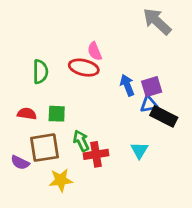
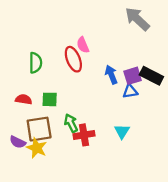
red ellipse: (84, 68) -> (73, 59), turned 55
black rectangle: (164, 116) -> (151, 76), moved
yellow star: (61, 180) -> (37, 148), moved, turned 30

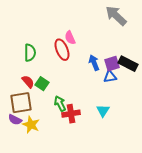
red semicircle: (24, 99) -> (28, 82), moved, turned 40
green square: (50, 99) -> (42, 84), turned 32
brown square: (39, 129) -> (21, 103), moved

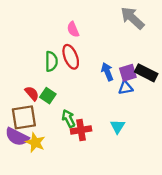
pink semicircle: (70, 38) -> (73, 29), moved
green semicircle: (30, 53) -> (51, 61), moved
purple semicircle: (15, 120) -> (17, 137), size x1.5

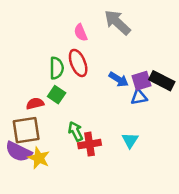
gray arrow: (132, 18) -> (117, 22), moved
blue arrow: (107, 72) -> (119, 79), turned 144
red semicircle: (32, 93) -> (35, 104), turned -63
green square: (48, 96) -> (57, 95), moved

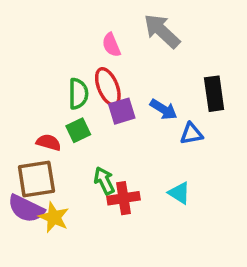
purple square: (141, 81) -> (122, 111), moved
black rectangle: (162, 81) -> (214, 94), moved, turned 55
green square: (57, 95) -> (78, 130), turned 30
red semicircle: (35, 104) -> (49, 142), turned 30
cyan triangle: (130, 140) -> (179, 193), turned -30

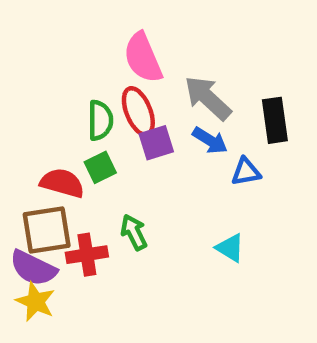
gray arrow: (162, 31) -> (208, 98), moved
pink semicircle: (111, 45) -> (143, 58), size x1.6
red semicircle: (49, 142) -> (62, 183), size x1.4
red cross: (124, 198) -> (87, 255), moved
yellow star: (54, 217) -> (35, 302), moved

